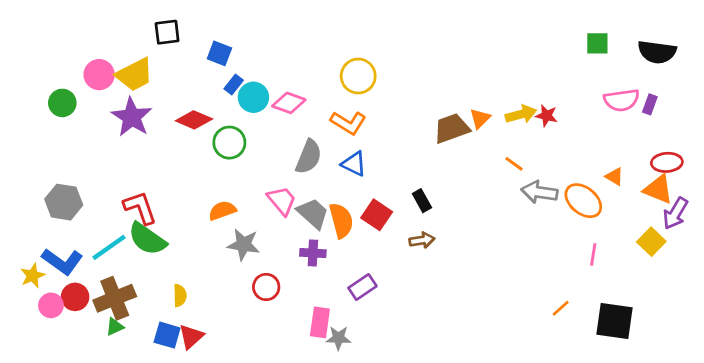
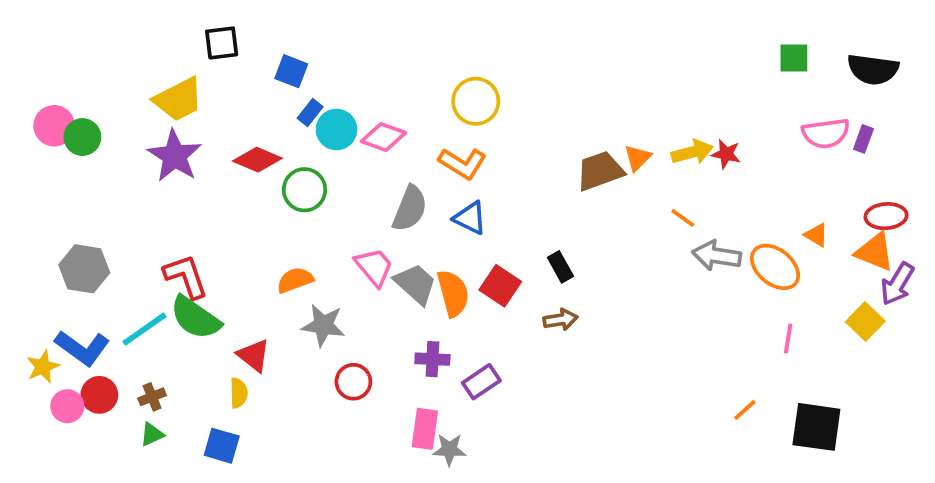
pink circle: (99, 75) -> (54, 126), moved
purple cross: (313, 253) -> (432, 359), moved
brown cross: (115, 298) -> (152, 397), size x0.5
red triangle: (191, 337) -> (254, 355), moved, turned -40

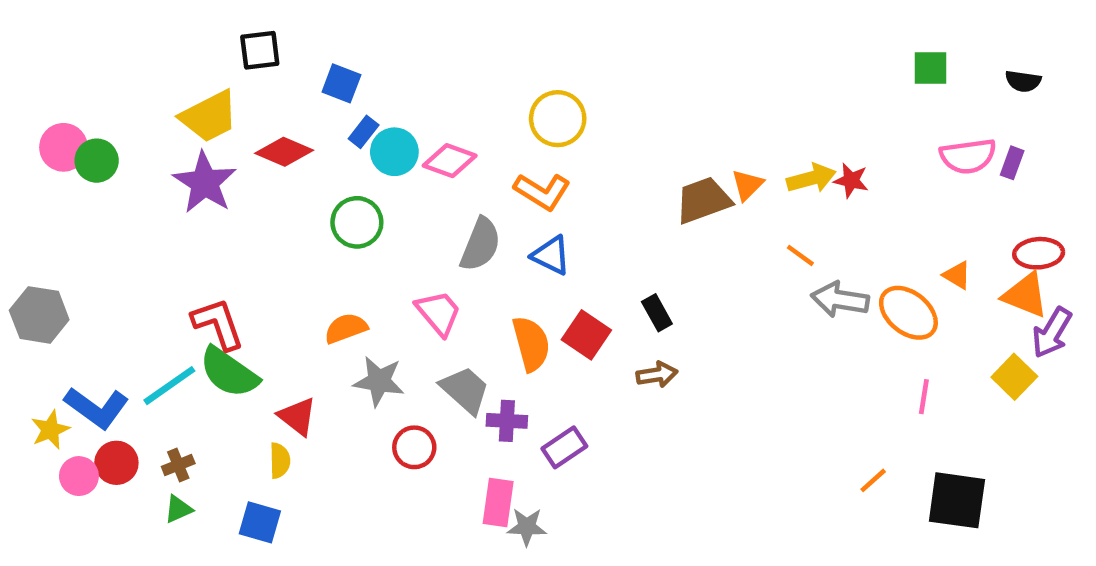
black semicircle: (873, 69) -> (1023, 81), size x0.6
red diamond: (257, 160) -> (284, 152), moved
gray hexagon: (84, 269) -> (39, 315), moved
gray trapezoid: (416, 284) -> (465, 390), moved

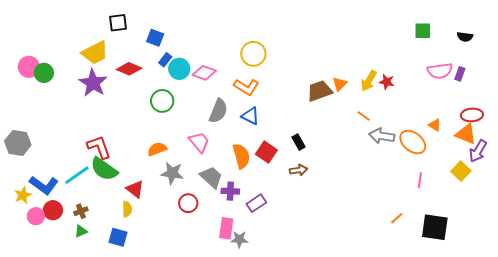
yellow arrow: (811, 178) -> (369, 81), turned 135

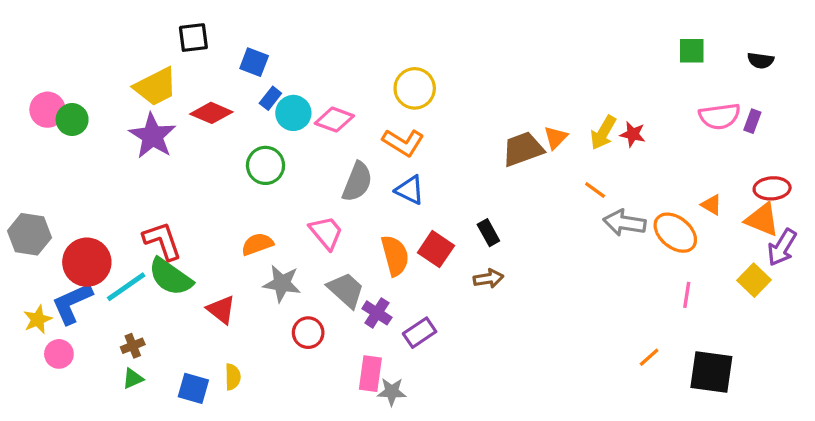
blue L-shape: (44, 185) -> (72, 303), turned 120
purple cross: (230, 191) -> (377, 313), turned 30
yellow semicircle: (127, 209) -> (233, 377), moved
red circle: (53, 210) -> (87, 262), moved, size x1.5

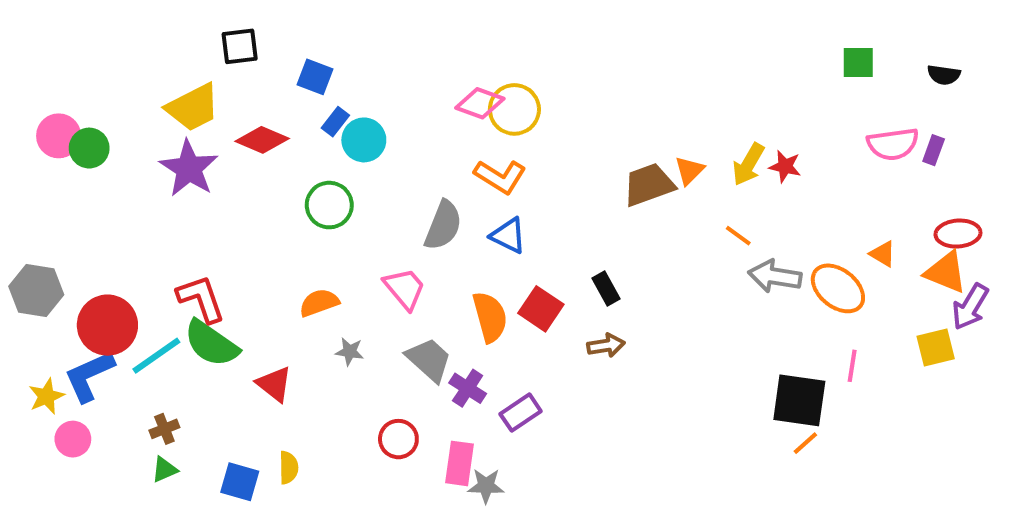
pink diamond: (334, 120) -> (480, 103), moved
yellow square: (754, 280) -> (936, 347), turned 32
gray star: (282, 283) -> (350, 352), size x0.6
red circle: (308, 333) -> (398, 439), moved
black square: (711, 372) -> (799, 400), moved

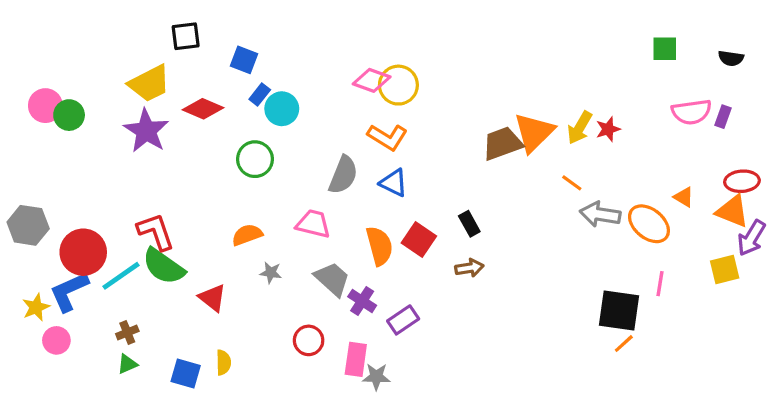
red star: (785, 166) -> (608, 129), turned -30
orange triangle: (689, 170) -> (534, 132), size x1.8
pink trapezoid: (405, 288) -> (313, 224), turned -36

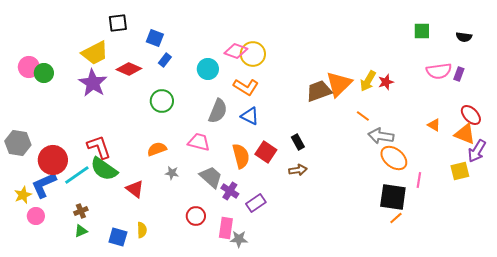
cyan circle: (282, 109) -> (208, 69), moved
red ellipse: (742, 181) -> (471, 115), turned 50
orange ellipse: (649, 224) -> (394, 158), moved

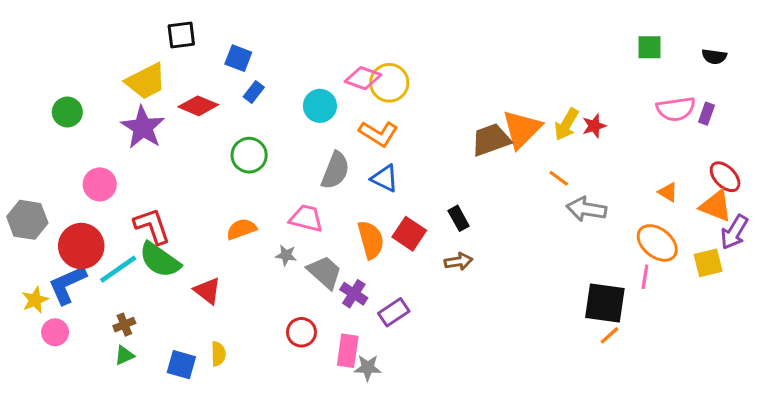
pink circle: (29, 67) -> (100, 184), moved
orange ellipse: (394, 158) -> (657, 243), moved
gray star: (172, 173) -> (286, 255), moved

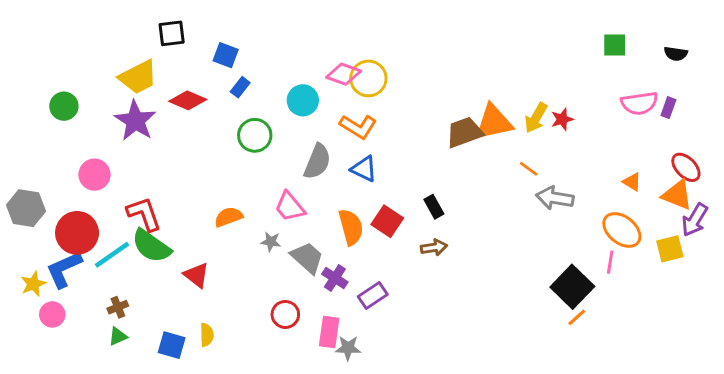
orange triangle: (522, 129) -> (494, 122), turned 33
green circle: (249, 155) -> (255, 135), moved
pink trapezoid: (306, 218) -> (290, 207), turned -144
black square: (605, 303) -> (572, 287), turned 36

